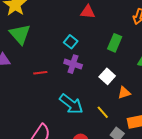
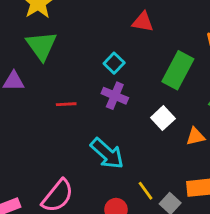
green rectangle: (115, 43) -> (178, 70), size x1.4
orange triangle: (124, 93) -> (195, 137), moved
yellow line: (103, 112) -> (146, 191), moved

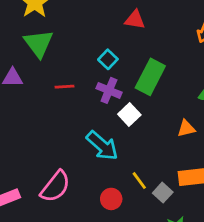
green rectangle: (178, 70) -> (150, 77), moved
red line: (66, 104) -> (65, 87), moved
white square: (163, 118) -> (129, 114), moved

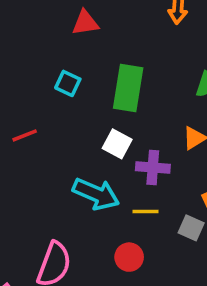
purple cross: (109, 90) -> (153, 167), moved
yellow line: (139, 181) -> (145, 212), moved, turned -36

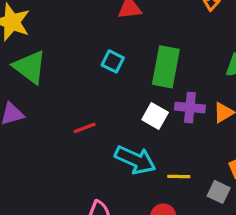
red line: (25, 135) -> (85, 128), moved
purple cross: (153, 167) -> (190, 108), moved

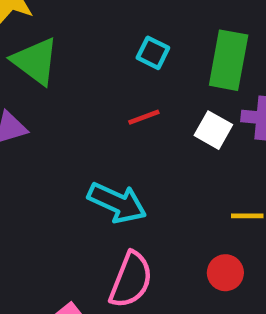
red line: (85, 128) -> (144, 117), moved
cyan arrow: (135, 160) -> (117, 203), moved

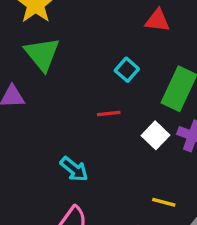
cyan arrow: (117, 203) -> (74, 169), size x0.7

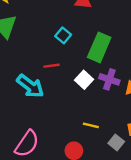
cyan arrow: (74, 169) -> (30, 86), moved, size x1.4

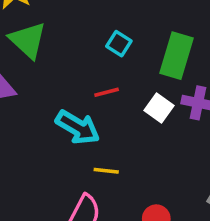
yellow line: (91, 125) -> (106, 171), moved

